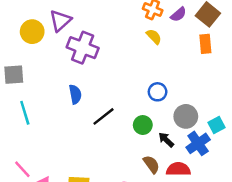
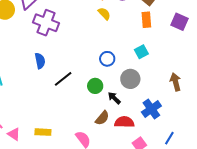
cyan square: (217, 125) -> (141, 52), moved
blue cross: (198, 143) -> (151, 109), moved
brown semicircle: (151, 164) -> (102, 118), turned 77

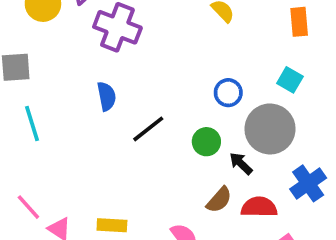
cyan square: (141, 52) -> (290, 80), turned -32
gray circle: (130, 79) -> (270, 129), size x1.4

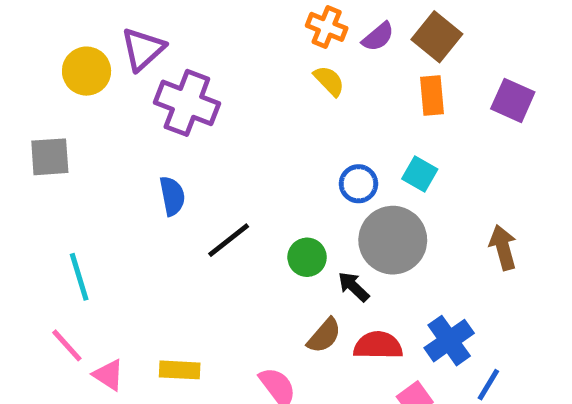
blue circle: (228, 93) -> (358, 184), moved
cyan line: (32, 124) -> (79, 277), moved
blue cross: (308, 183) -> (449, 341), moved

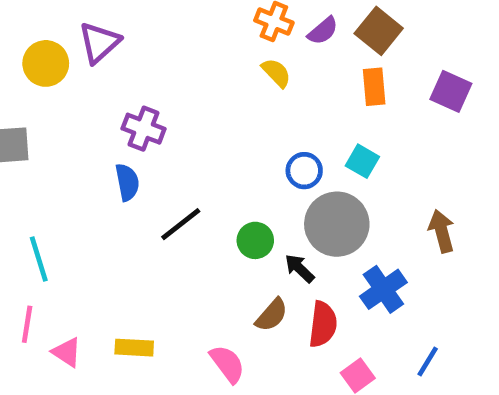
purple cross: (187, 103) -> (144, 129), moved, size x0.7
blue cross: (449, 341) -> (383, 289), moved
pink line: (67, 345) -> (27, 324), turned 51
red semicircle: (378, 345) -> (323, 324), turned 96

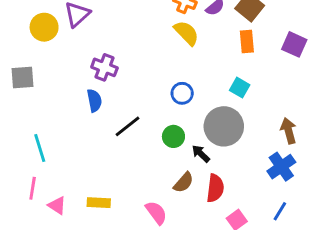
yellow semicircle: (276, 73) -> (186, 33), size x1.4
blue circle: (304, 171) -> (182, 93), moved
blue cross: (383, 289) -> (281, 167), moved

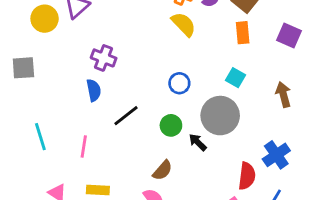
brown arrow: (289, 131) -> (283, 94), moved
brown semicircle: (184, 182) -> (163, 170), moved
pink line: (33, 188) -> (84, 146), moved
red semicircle: (215, 188) -> (247, 176), moved

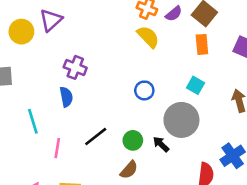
black line: (126, 116) -> (96, 137), moved
green circle: (171, 125) -> (133, 140), moved
cyan line: (40, 137) -> (33, 121), moved

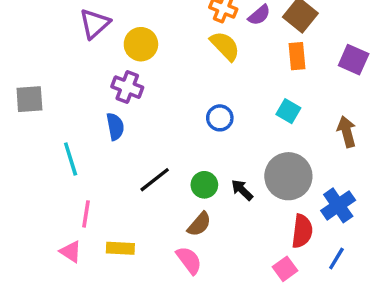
yellow circle: (21, 32) -> (141, 44), moved
gray circle: (181, 120) -> (288, 176), moved
pink line: (57, 148) -> (86, 214), moved

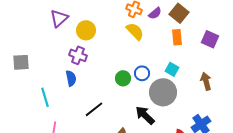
blue circle: (220, 118) -> (142, 73), moved
gray circle: (288, 176) -> (163, 92), moved
green circle: (204, 185) -> (123, 78), moved
black arrow: (242, 190) -> (145, 115), size x1.5

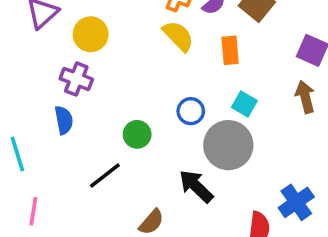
orange rectangle: (177, 37) -> (230, 50), moved
green circle: (123, 78) -> (137, 134), moved
brown arrow: (206, 81) -> (305, 97), moved

